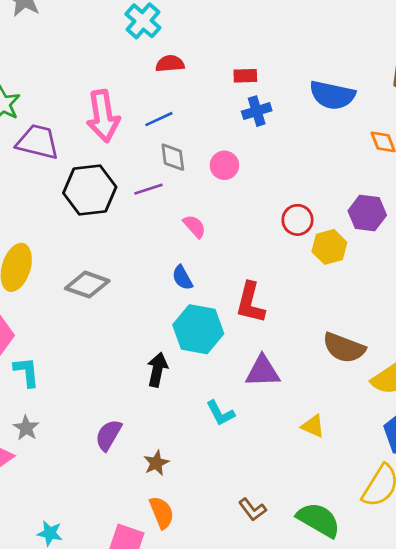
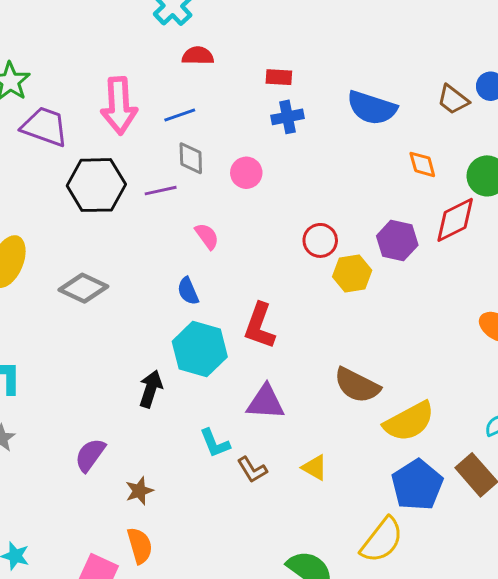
brown L-shape: (252, 510) -> (252, 470), moved

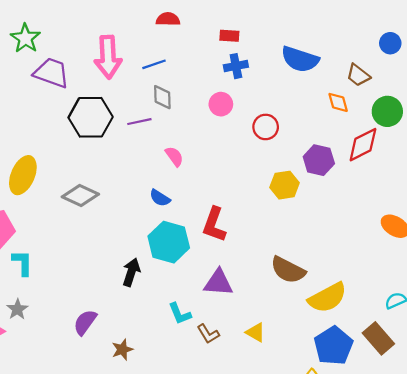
brown trapezoid: (453, 100) -> (358, 75), moved
pink circle: (246, 173) -> (221, 104), moved
red circle: (320, 240) -> (266, 127), moved
blue semicircle: (188, 291) -> (160, 198), turned -35

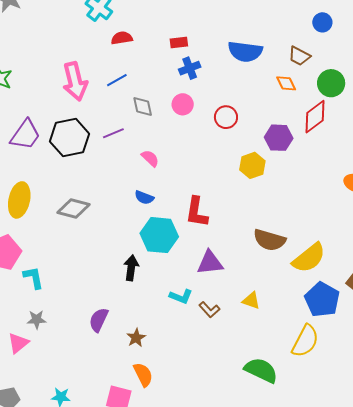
purple trapezoid: (51, 73) -> (25, 135), moved, turned 116
gray diamond: (162, 97) -> (143, 106), moved
gray star: (17, 309) -> (37, 320), turned -30
cyan L-shape: (180, 314) -> (181, 296), turned -35

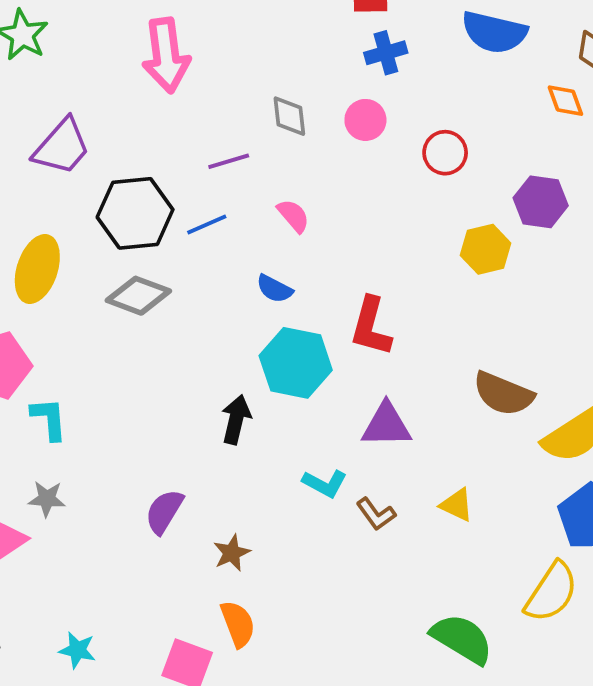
blue line: (117, 80) -> (207, 224), moved
black hexagon: (70, 138) -> (135, 213), moved

